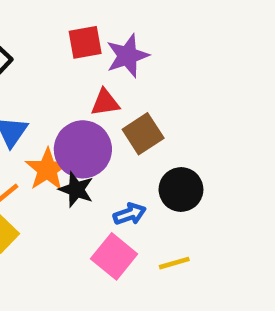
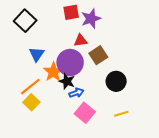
blue arrow: (130, 214) -> (76, 93), moved
yellow line: (174, 263) -> (121, 114), moved

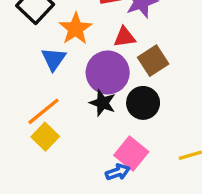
orange star: (53, 72) -> (76, 29), moved
black circle: (116, 81) -> (143, 103), moved
blue arrow: (76, 93) -> (118, 172), moved

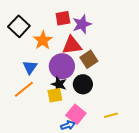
red triangle: (125, 37) -> (72, 45), size x1.5
blue triangle: (54, 59) -> (30, 67), moved
yellow square: (45, 137) -> (55, 95), moved, turned 35

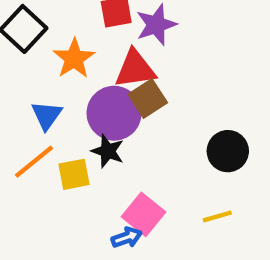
brown square: (89, 59) -> (148, 98), moved
black circle: (83, 84) -> (228, 151), moved
yellow square: (55, 95) -> (74, 174), moved

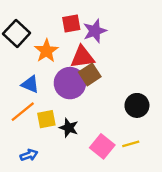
blue triangle: (47, 115) -> (30, 84), turned -42
black star: (108, 151) -> (69, 128), moved
pink square: (144, 214) -> (102, 146), moved
blue arrow: (127, 238) -> (29, 155), moved

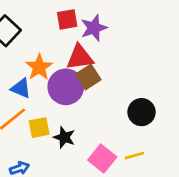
orange star: (46, 51) -> (39, 67), moved

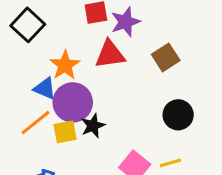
brown square: (88, 77) -> (166, 57), moved
purple circle: (66, 87) -> (73, 102), moved
black star: (64, 137) -> (93, 126), moved, turned 30

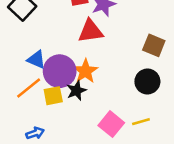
brown square: (166, 57) -> (154, 45), moved, turned -35
orange star: (65, 65) -> (85, 71), moved

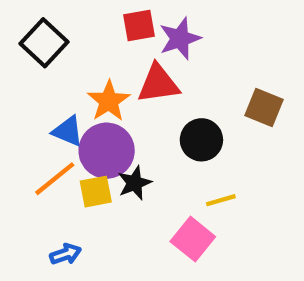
orange star: (85, 71) -> (109, 101), moved
black circle: (147, 82) -> (201, 140), moved
yellow line: (141, 122) -> (221, 200), moved

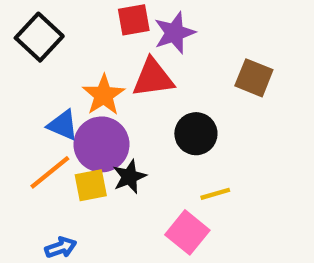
brown square: (264, 107) -> (254, 78), moved

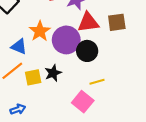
red triangle: (153, 78) -> (88, 22), moved
brown square: (254, 78) -> (117, 22), turned -30
purple circle: (101, 144) -> (66, 40), moved

